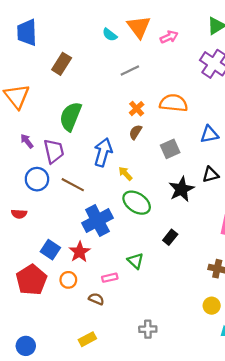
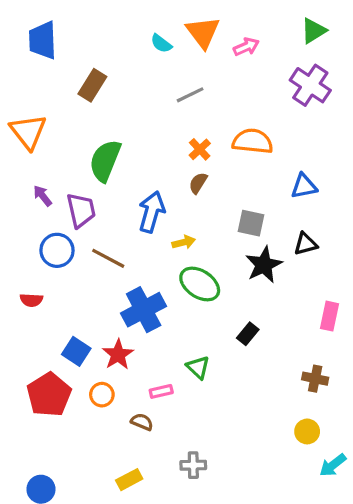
gray square: (170, 149) -> (251, 223), moved, turned 36
yellow arrow: (125, 174) -> (184, 242), turned 120
gray cross: (148, 329) -> (193, 465), moved

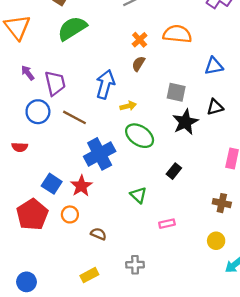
green semicircle: (105, 161) -> (72, 28), moved, turned 36
pink rectangle: (161, 391) -> (167, 224), moved

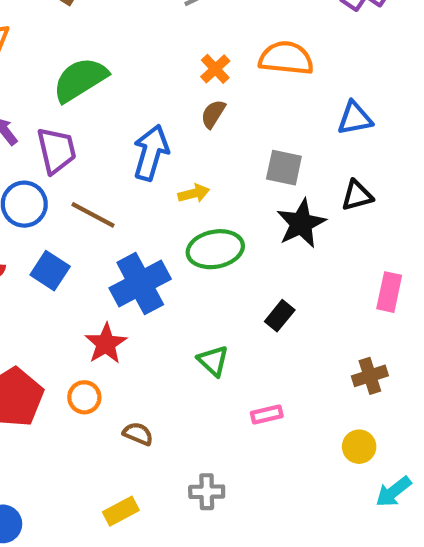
green semicircle: (72, 28) -> (80, 80), moved
green ellipse: (140, 136) -> (215, 249), turned -44
blue square: (52, 184) -> (50, 271), moved
brown cross: (222, 203) -> (370, 376), turned -30

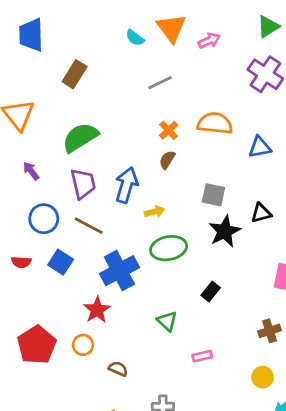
blue triangle: (355, 118) -> (260, 147), moved
purple trapezoid: (56, 150) -> (83, 184), moved

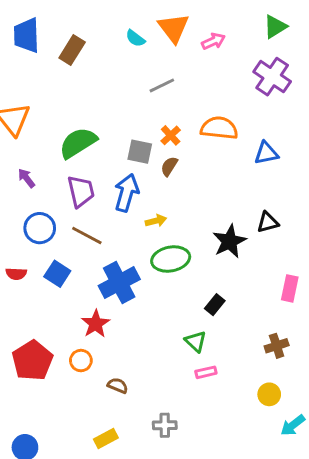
brown rectangle: (75, 74) -> (72, 50), moved
gray square: (213, 195) -> (140, 152), moved
green triangle: (167, 321) -> (196, 341), moved

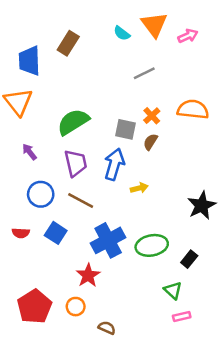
blue trapezoid: (26, 35) -> (29, 61), moved
green ellipse: (171, 259) -> (152, 245), moved

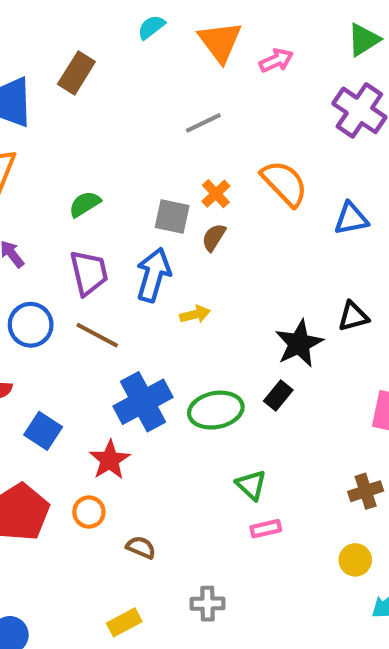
cyan semicircle: (122, 33) -> (151, 27), moved, turned 105
orange semicircle: (193, 109) -> (284, 183), turned 40
green semicircle: (73, 122) -> (85, 204), size x0.6
blue square: (56, 233) -> (43, 431), moved
black rectangle: (189, 259) -> (278, 396), moved

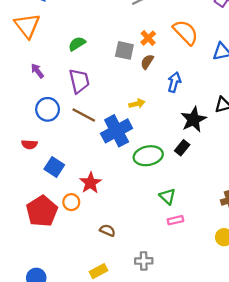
blue arrow: (153, 275) -> (174, 82), moved, size x0.7
blue cross: (143, 402) -> (117, 131), moved
orange circle: (89, 512) -> (71, 202), moved

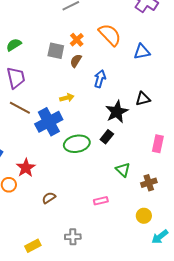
green triangle: (167, 196) -> (123, 170), moved
brown semicircle: (107, 230) -> (49, 198), moved, turned -56

